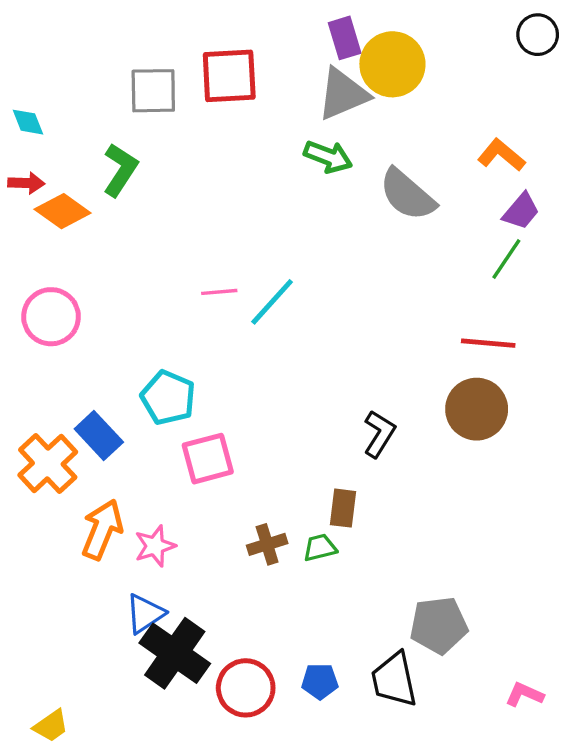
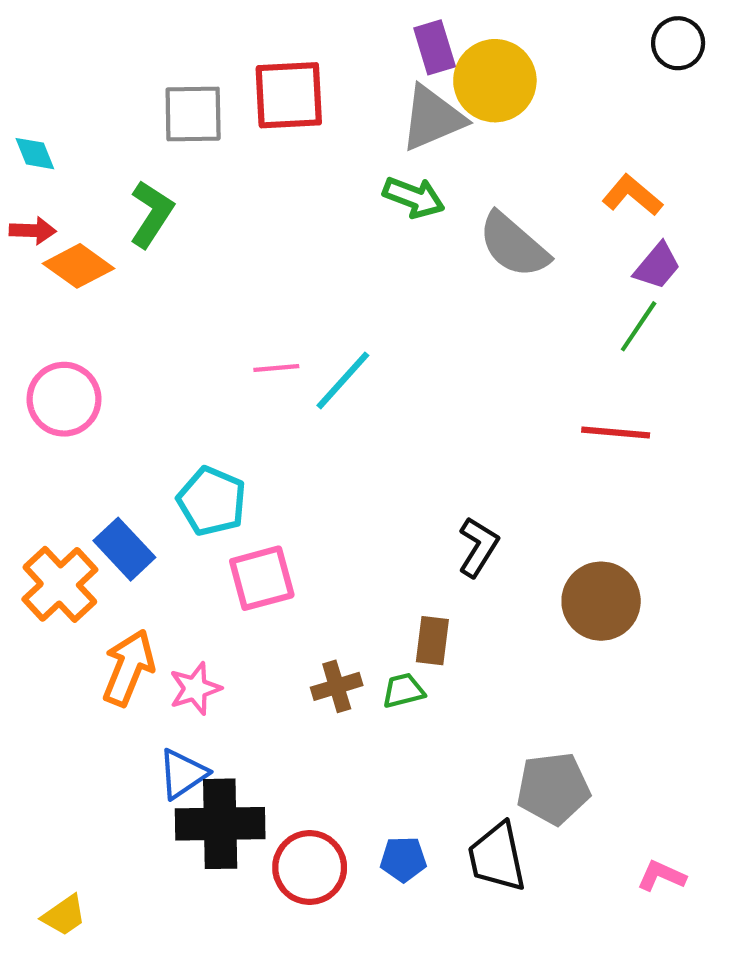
brown circle: (477, 409) -> (601, 601), moved
black cross: (175, 653) -> (220, 824), turned -36

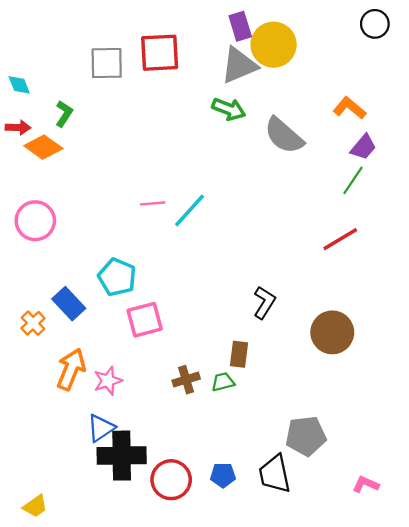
green L-shape: (151, 214) -> (64, 114), moved, size x0.7
red line: (616, 432) -> (340, 239), turned -36
orange cross: (60, 584) -> (33, 323), size x0.6

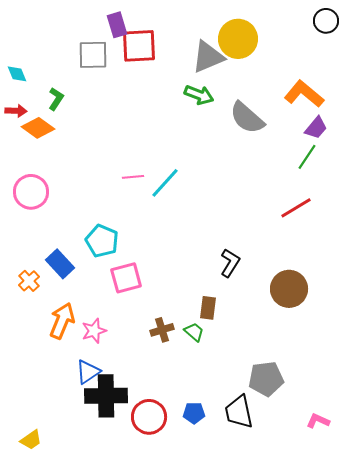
purple rectangle: (240, 26) -> (117, 25), moved
orange L-shape: (350, 108) -> (304, 94), size x1.4
green trapezoid: (223, 382) -> (194, 332), turned 55

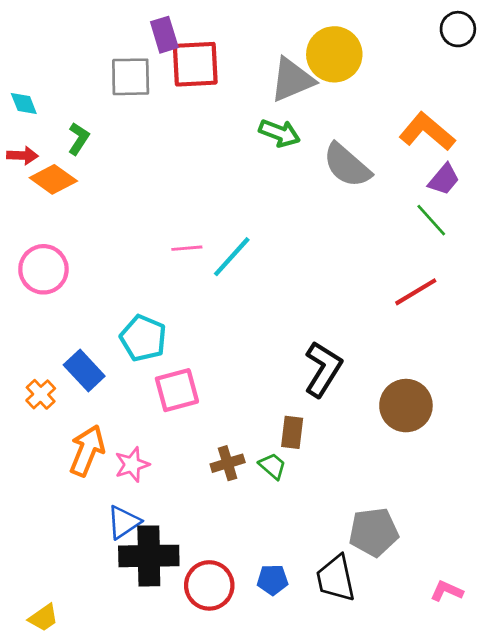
green line: (307, 157) -> (431, 220), turned -76
black L-shape: (230, 263) -> (323, 369), size x1.4

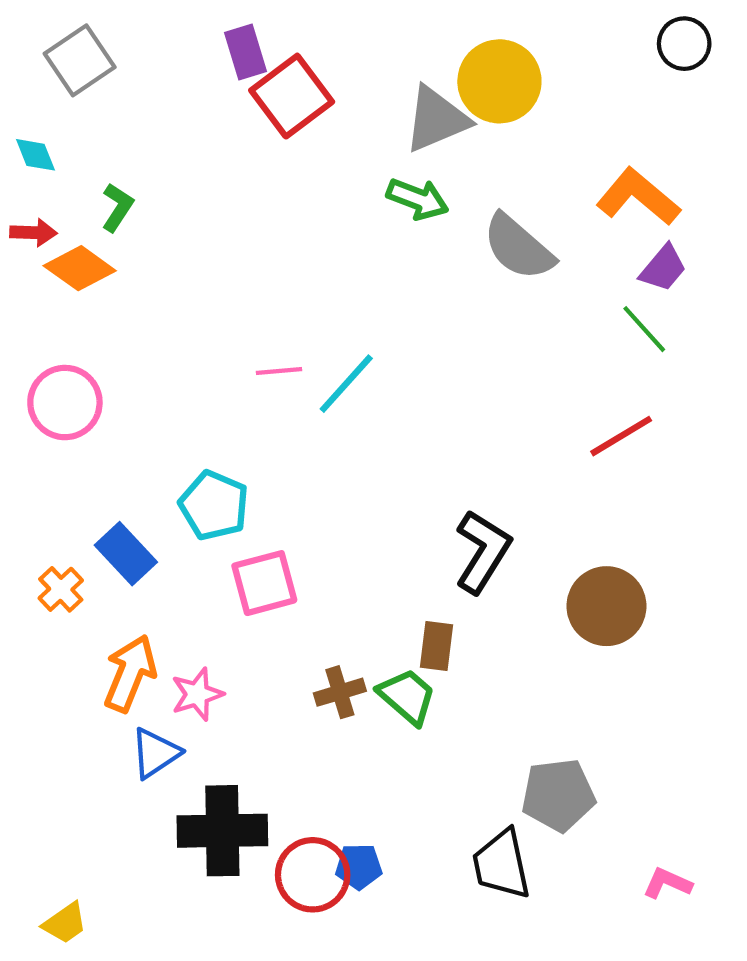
red square: (195, 64) -> (292, 96), turned -34
gray square: (131, 77) -> (80, 60), moved, turned -33
green trapezoid: (272, 466) -> (407, 696), size x1.4
blue triangle: (124, 522) -> (155, 753), moved
blue pentagon: (272, 580) -> (359, 866), moved

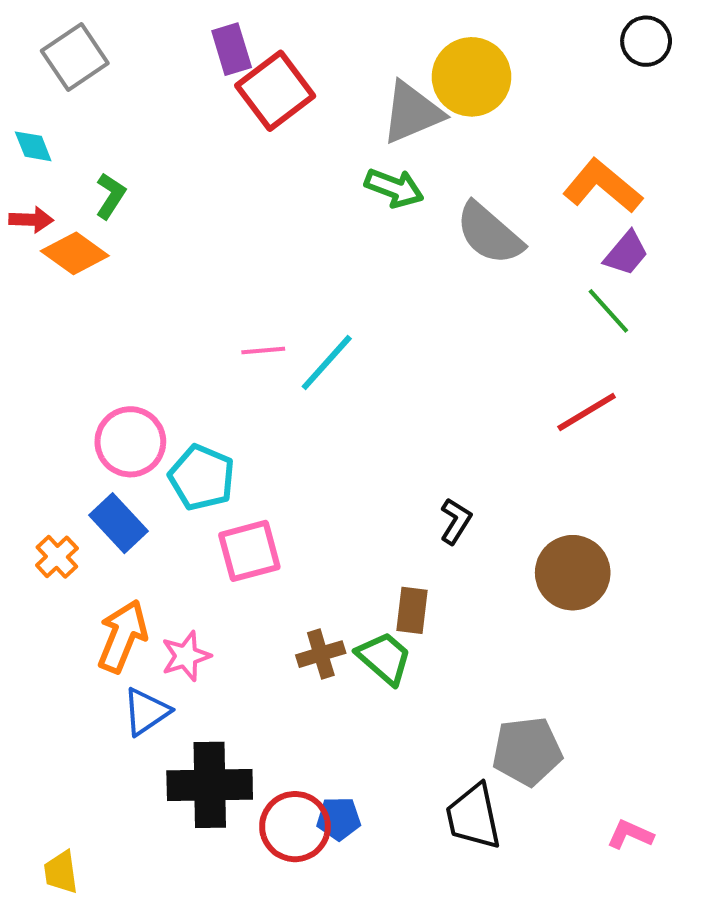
pink circle: (65, 403) -> (130, 442), moved
black L-shape: (483, 552) -> (456, 521), size x0.6
yellow trapezoid: (65, 923) -> (61, 872), turned 117

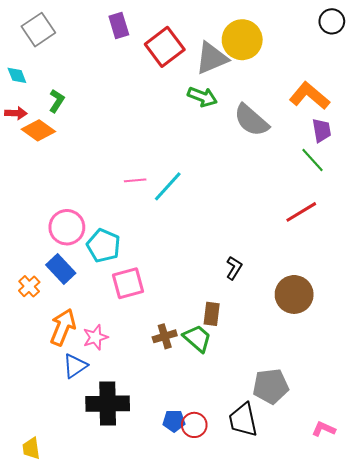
red square: (275, 91) -> (165, 47), moved
purple trapezoid: (626, 253) -> (322, 130), turned -50
red circle: (295, 827) -> (194, 425), moved, size x0.7

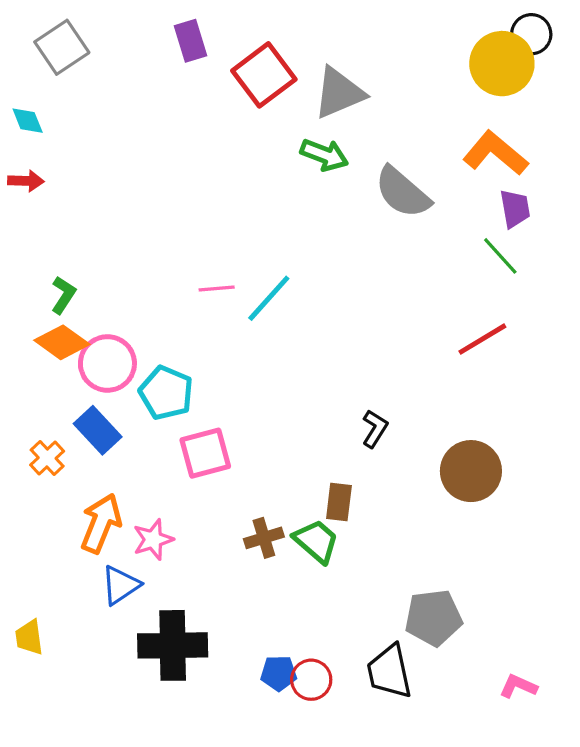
yellow circle: (242, 40) -> (502, 64), moved
green L-shape: (57, 101) -> (63, 295), moved
orange diamond: (38, 130) -> (62, 342), moved
yellow trapezoid: (31, 448) -> (29, 637), moved

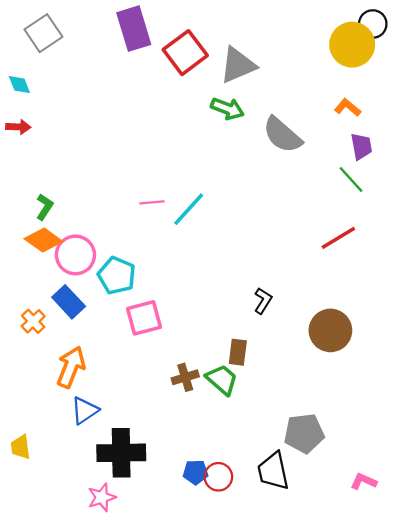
purple rectangle: (191, 41) -> (134, 29), size x1.5
orange L-shape: (495, 153) -> (348, 107), size x0.6
pink star: (153, 540) -> (102, 497), moved

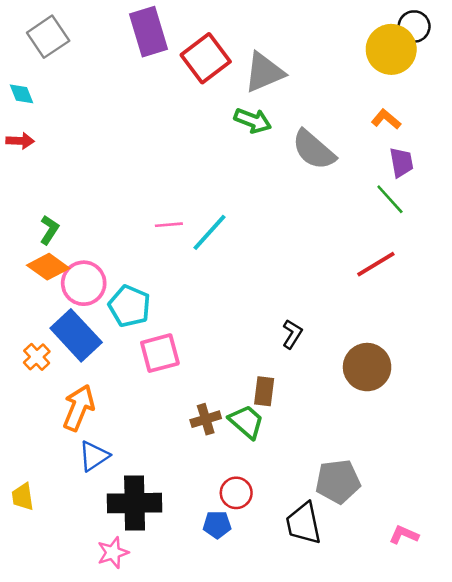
blue rectangle: (69, 302) -> (76, 335), size x1.4
red circle: (218, 477) -> (236, 493), moved

